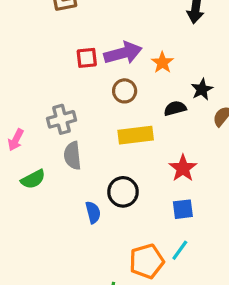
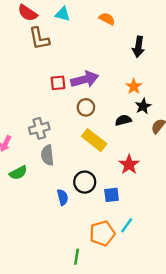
orange star: (162, 63) -> (134, 86), moved
yellow rectangle: (136, 135) -> (94, 140), turned 45
blue square: (183, 209) -> (112, 195), moved

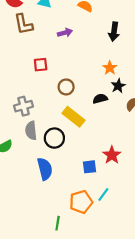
purple arrow: (85, 79) -> (65, 33), moved, size x0.6
red star: (129, 165) -> (112, 155), moved
black circle: (85, 182) -> (54, 138), moved
blue semicircle: (63, 197) -> (45, 169), size x1.5

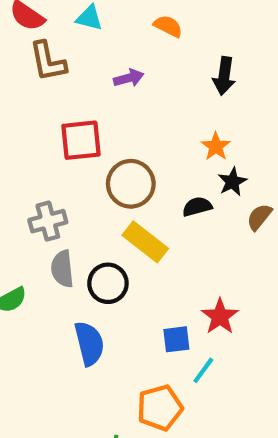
red square: (41, 65) -> (81, 140), size x1.5
brown circle: (66, 87) -> (131, 184), size x1.5
cyan line: (103, 194) -> (203, 370), moved

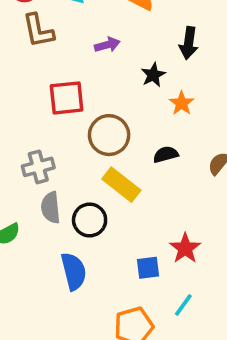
black star: (232, 182) -> (153, 75), moved
cyan line: (203, 370) -> (183, 305), moved

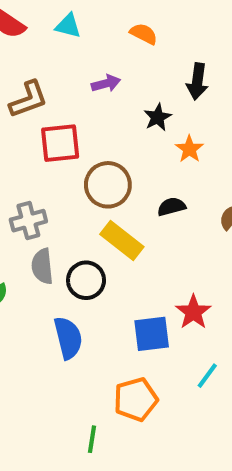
brown L-shape: (38, 31) -> (28, 99), moved, turned -99
blue square: (148, 268) -> (152, 334), size x1.4
cyan line: (183, 305) -> (207, 376), moved

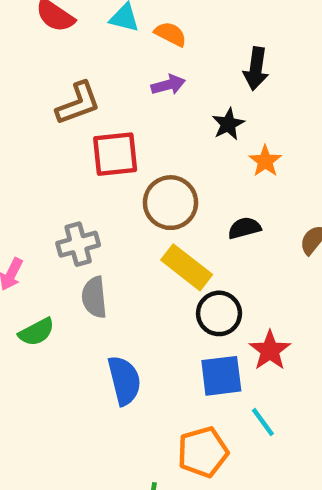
orange semicircle: (144, 34) -> (170, 34), moved
black arrow: (197, 81) -> (256, 69), moved
black circle: (86, 280) -> (219, 313), moved
cyan line: (207, 376) -> (263, 422), moved, turned -72

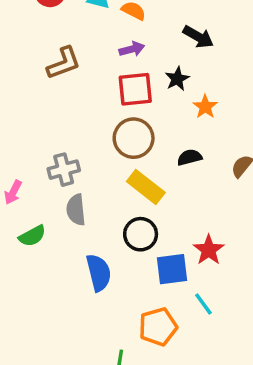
black arrow: (256, 69) -> (198, 37), turned -68
red square: (115, 154) -> (135, 89), moved
black circle: (219, 313) -> (141, 234), moved

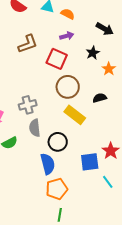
red square: (135, 89) -> (57, 59), moved, turned 30
black circle: (141, 234) -> (58, 142), moved
orange pentagon: (158, 327) -> (57, 189), moved

